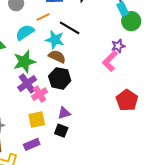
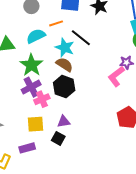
green star: (24, 62) -> (31, 65), turned -30

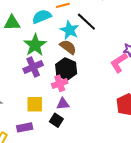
pink cross: (42, 99) -> (60, 83), moved

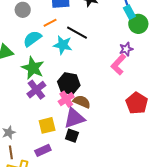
brown semicircle: (68, 47) -> (82, 102), moved
purple triangle: (63, 104) -> (74, 118), size x1.6

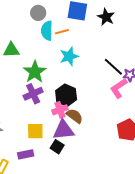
black line: (77, 33) -> (113, 67), moved
cyan semicircle: (32, 39) -> (47, 31), moved, turned -66
cyan star: (63, 45) -> (69, 56), turned 30

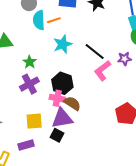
black line: (113, 67) -> (95, 51), moved
green star: (35, 72) -> (30, 62), size x0.6
pink L-shape: (119, 88) -> (102, 71), moved
pink cross: (60, 110) -> (57, 98), turned 35

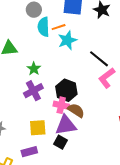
cyan star: (63, 44) -> (67, 40), moved

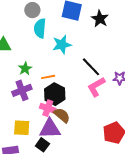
orange line: (59, 27) -> (48, 77), moved

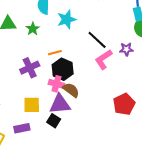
green star: (25, 69) -> (33, 29), moved

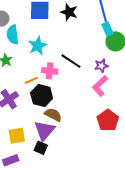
pink L-shape: (104, 59) -> (100, 86), moved
pink cross: (56, 84) -> (50, 71), moved
purple triangle: (60, 104) -> (44, 130), turned -35

